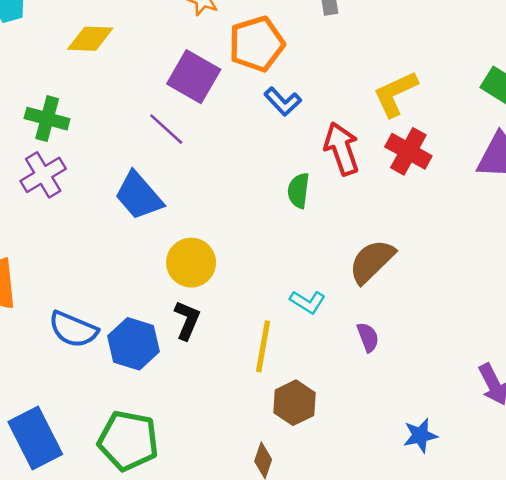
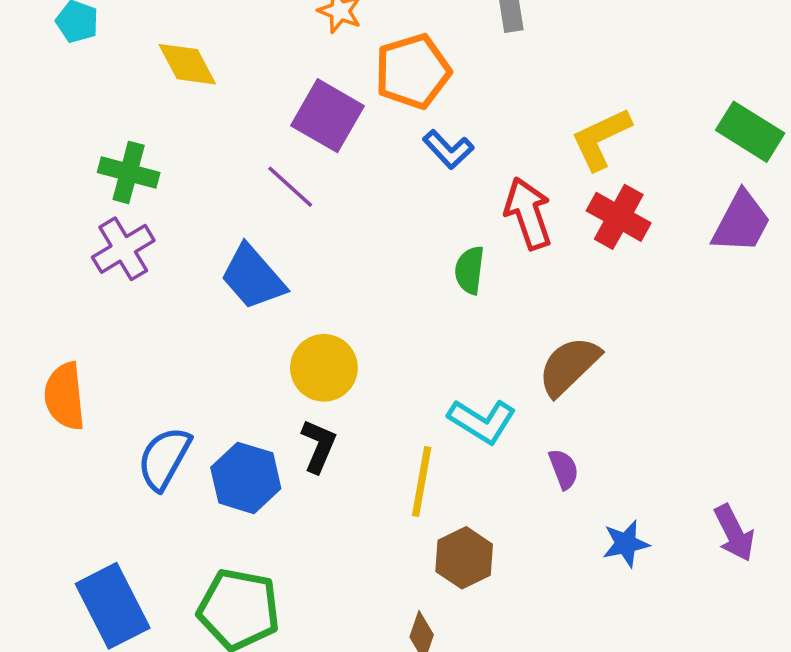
yellow diamond: (90, 39) -> (187, 64), turned 60
cyan L-shape: (308, 302) -> (482, 421), size x1.4
blue semicircle: (73, 329) -> (164, 458), turned 96
blue star: (420, 435) -> (626, 544), moved

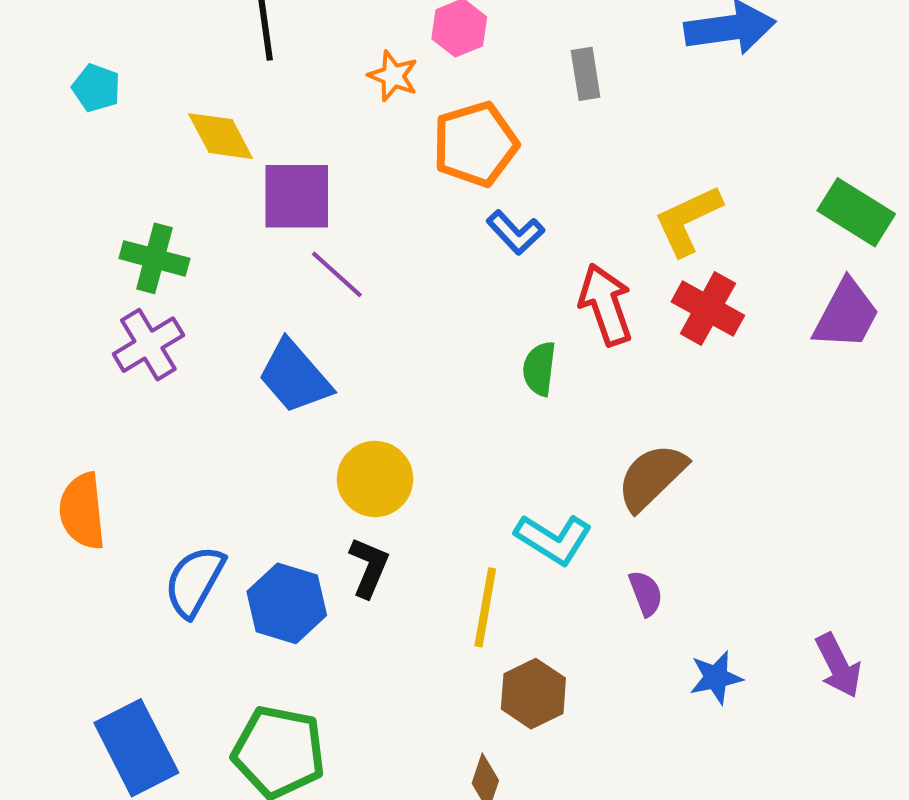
purple square: (327, 116) -> (297, 196), moved, turned -30

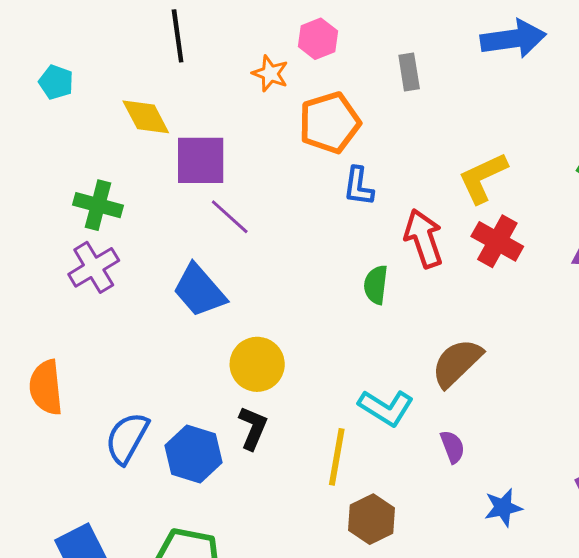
blue L-shape: (515, 232) -> (358, 186), turned 51

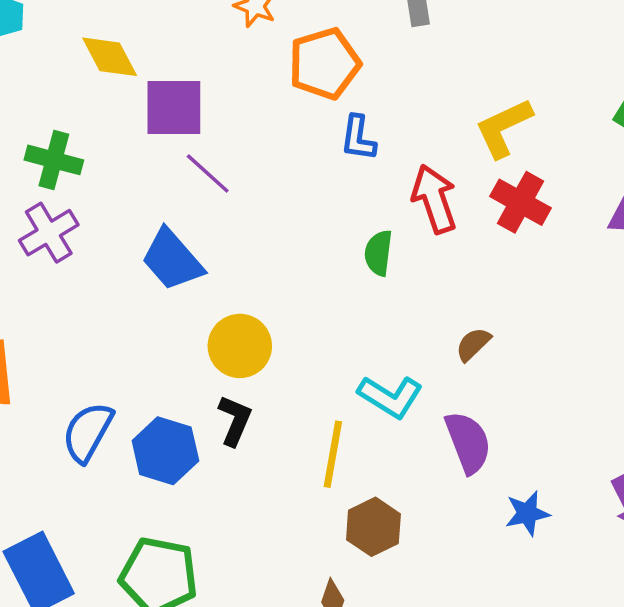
brown semicircle: (457, 363) -> (473, 344), size x0.6
purple semicircle: (452, 447) -> (468, 442), size x1.6

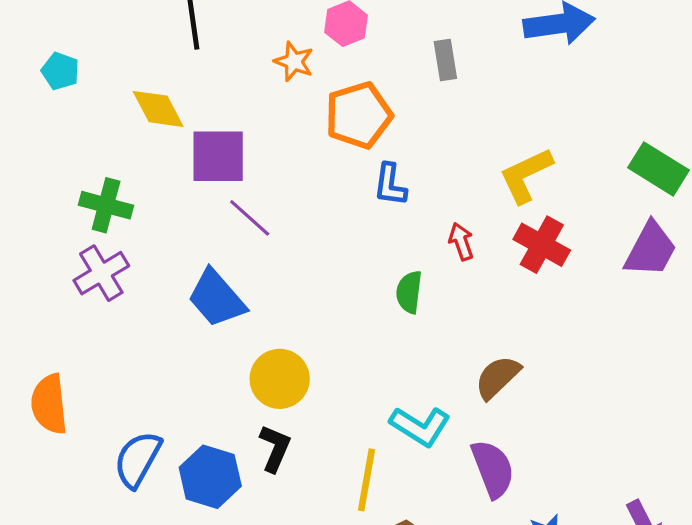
red arrow: (434, 199) -> (461, 242), size x0.6
brown semicircle: (473, 344) -> (498, 377), size x1.4

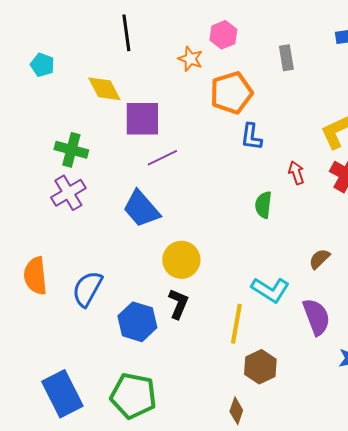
purple line: (250, 218) -> (162, 158), turned -68
brown semicircle: (498, 377) -> (319, 259), size x0.7
blue semicircle: (138, 459) -> (87, 289), moved

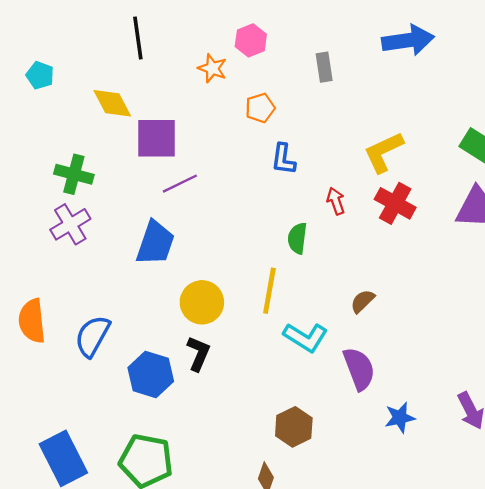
orange pentagon: (231, 93) -> (260, 108), size x0.6
blue trapezoid: (141, 209) -> (155, 243), turned -120
yellow line: (236, 324) -> (269, 291), moved

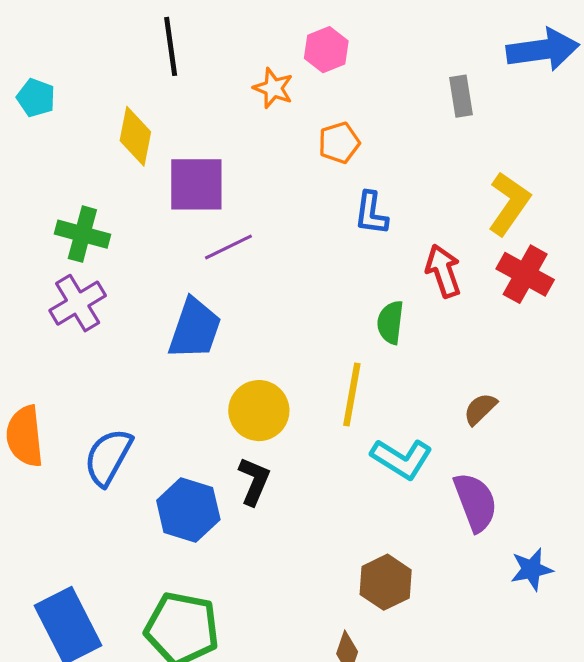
gray rectangle: (324, 67) -> (461, 96), moved
yellow diamond: (112, 103) -> (135, 136), turned 39
yellow L-shape: (384, 152) -> (509, 204), turned 150
red arrow: (336, 201) -> (443, 271), size x1.4

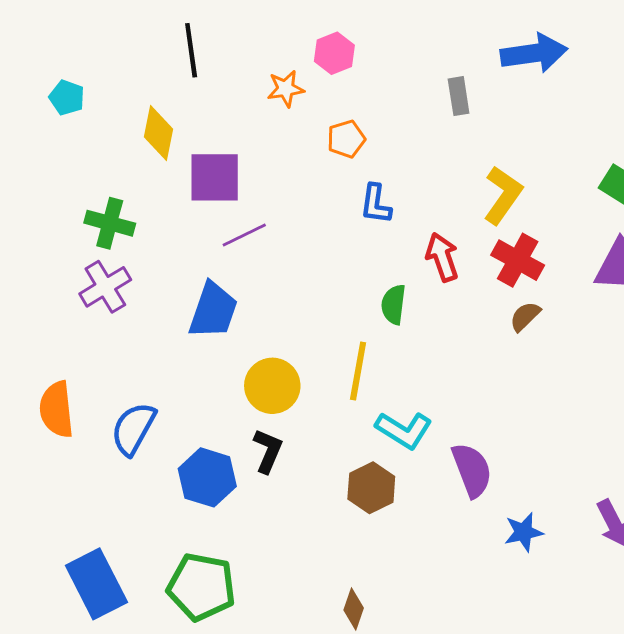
orange star: (273, 88) -> (286, 89), turned -30
brown semicircle: (480, 409) -> (525, 316), moved
brown hexagon: (386, 582) -> (371, 488), moved

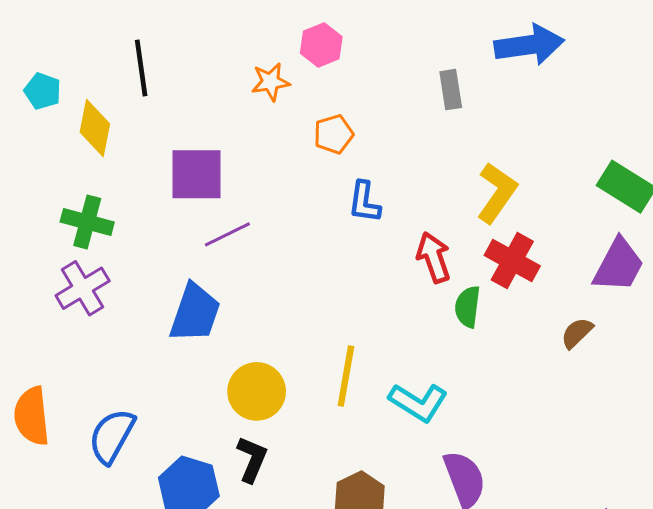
black line: (191, 50) -> (141, 68), moved
yellow diamond: (158, 133) -> (95, 128), moved
green semicircle: (394, 304) -> (468, 307), moved
brown semicircle: (525, 316) -> (577, 333), moved
cyan L-shape: (404, 430) -> (418, 402), moved

